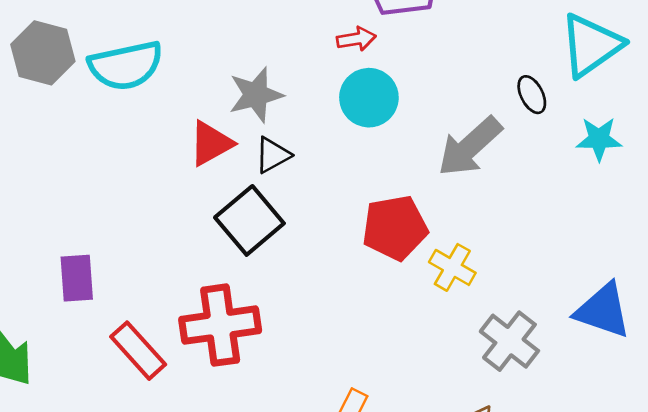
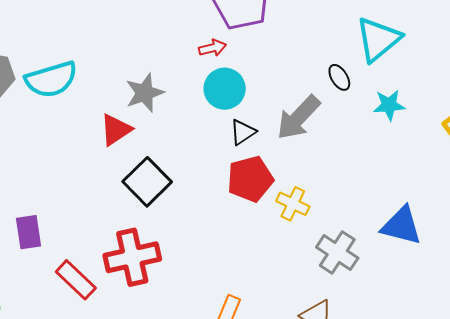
black triangle: (273, 155) -> (243, 132), moved

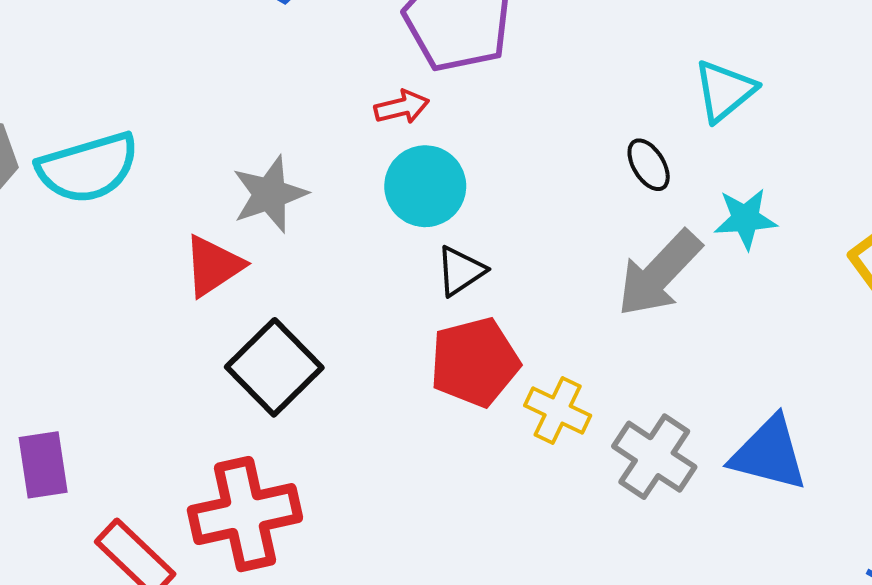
cyan triangle: (378, 39) -> (724, 91), size x0.7
gray arrow: (298, 118) -> (659, 274), moved
gray cross: (337, 253) -> (654, 457), moved

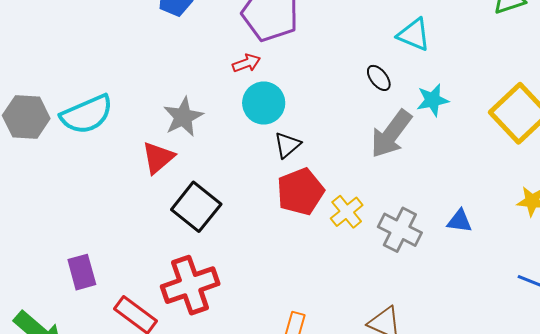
cyan triangle: (724, 91) -> (414, 35), turned -51
yellow cross: (558, 411) -> (347, 212), turned 32
blue triangle: (769, 454) -> (460, 221), size x0.6

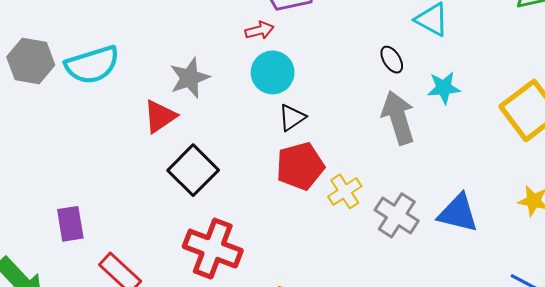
gray arrow: (391, 134) -> (398, 118), turned 120
blue triangle: (460, 221) -> (458, 213), size x1.6
red cross: (190, 285) -> (213, 249), moved, turned 34

